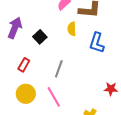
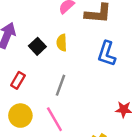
yellow semicircle: (72, 29) -> (62, 43), moved

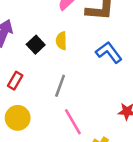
blue L-shape: (107, 54) -> (109, 52), turned 125
pink line: (54, 119) -> (73, 122), moved

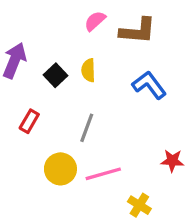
yellow circle: (18, 118) -> (60, 169), moved
pink line: (73, 122) -> (103, 174), turned -76

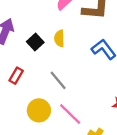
gray line: (87, 128) -> (58, 80), turned -60
pink line: (103, 174) -> (70, 114), turned 60

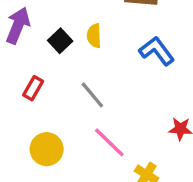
yellow circle: (39, 110) -> (47, 149), moved

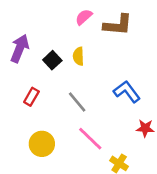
blue L-shape: (157, 51) -> (127, 92), moved

